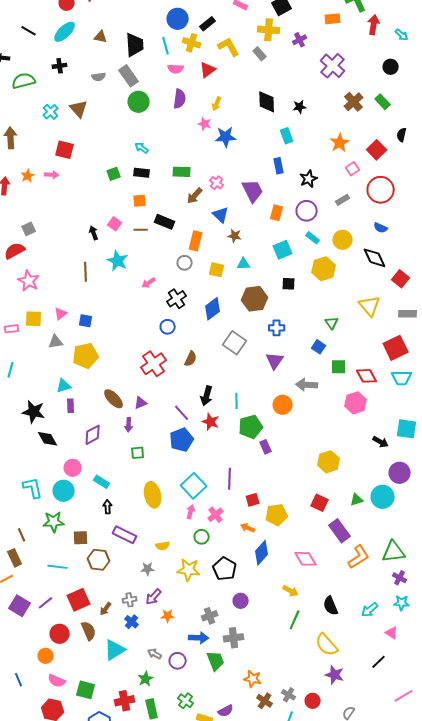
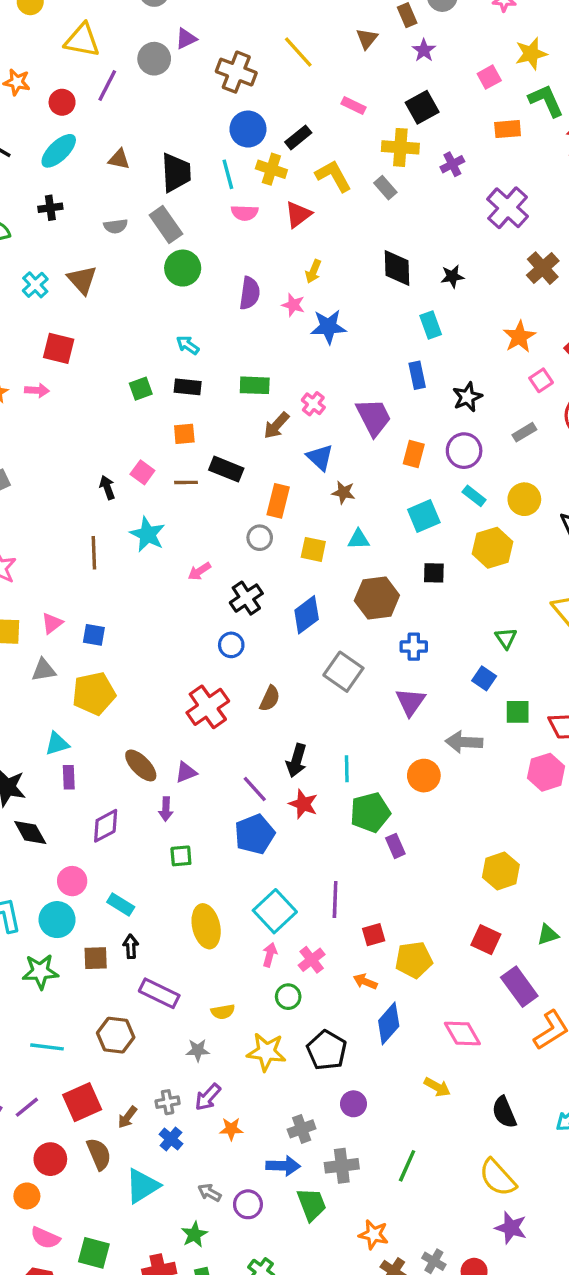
purple semicircle: (180, 99) -> (250, 293), moved
brown square: (81, 538) -> (96, 958), moved
green line: (295, 620) -> (407, 1166), moved

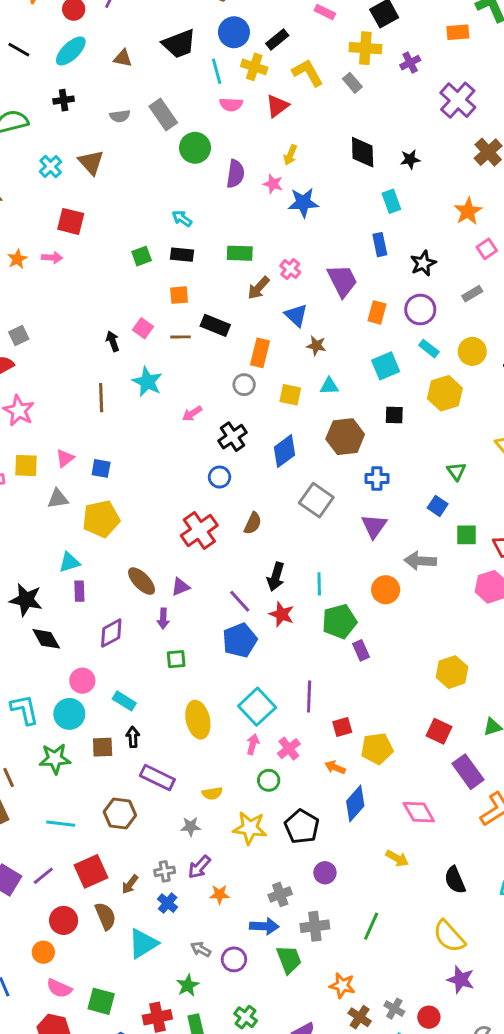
black trapezoid: (176, 173) -> (179, 44), moved, turned 72
green circle: (183, 268) -> (195, 148), moved

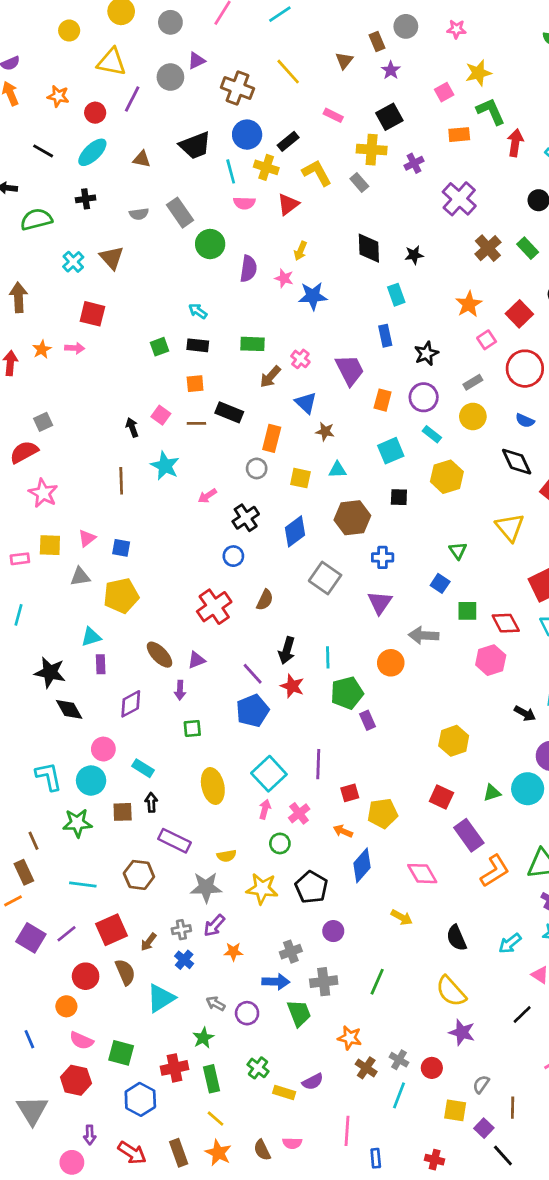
yellow circle: (472, 351) -> (473, 416), moved
gray star: (191, 827) -> (206, 887), size x1.6

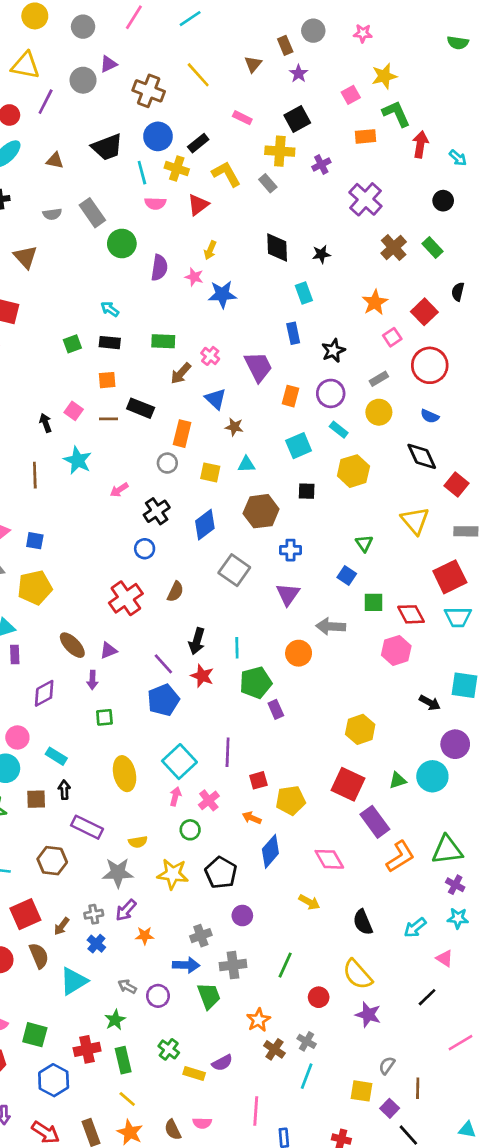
red square: (441, 797) -> (348, 784), size x1.4
orange star: (350, 1038) -> (258, 1020), turned 30
red circle: (432, 1068) -> (319, 997), moved

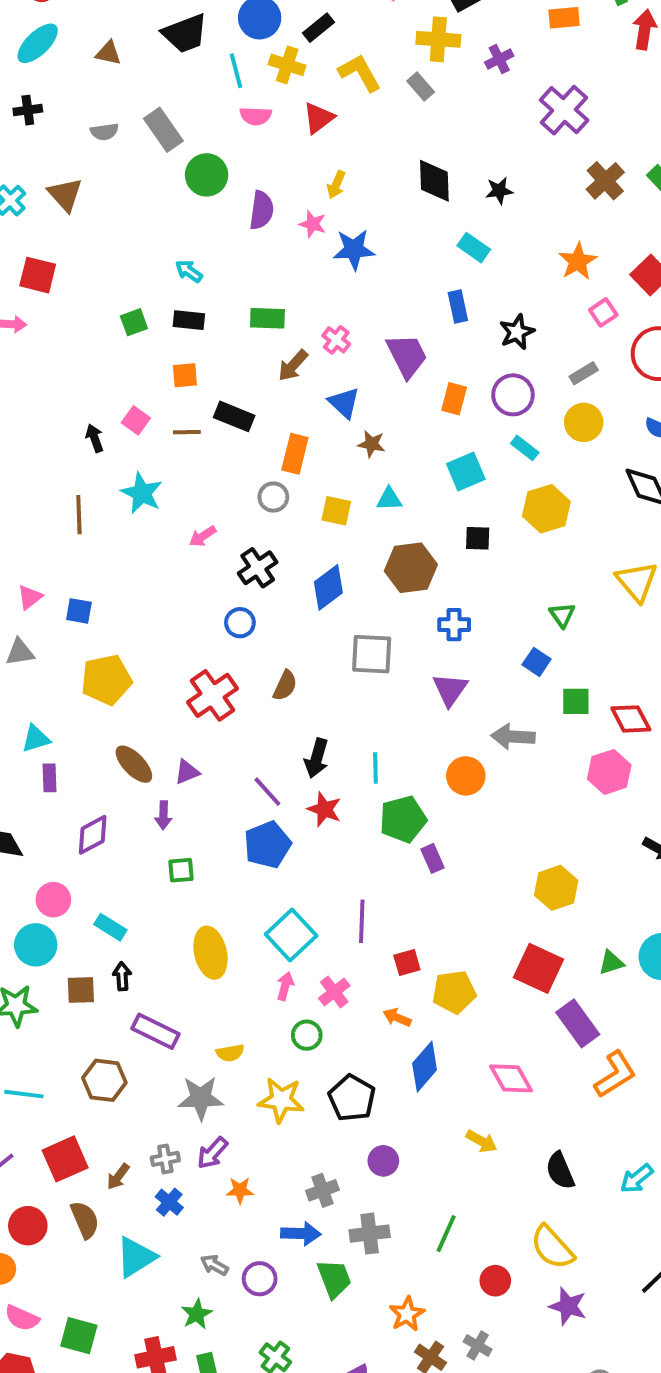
cyan rectangle: (304, 293) -> (474, 248), turned -35
gray square: (234, 570) -> (372, 654), turned -32
yellow pentagon: (35, 588) -> (106, 680), moved

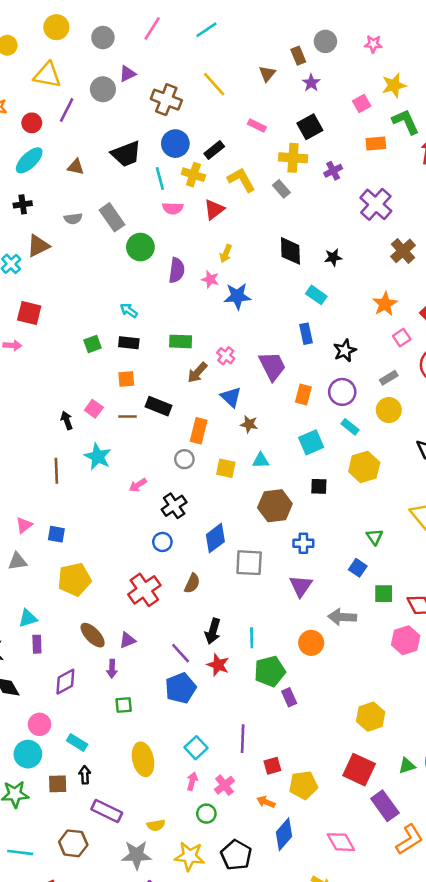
brown triangle: (65, 195) -> (38, 246), moved, turned 45
blue diamond: (328, 587) -> (215, 538), moved
cyan square: (291, 935) -> (196, 748), size x0.7

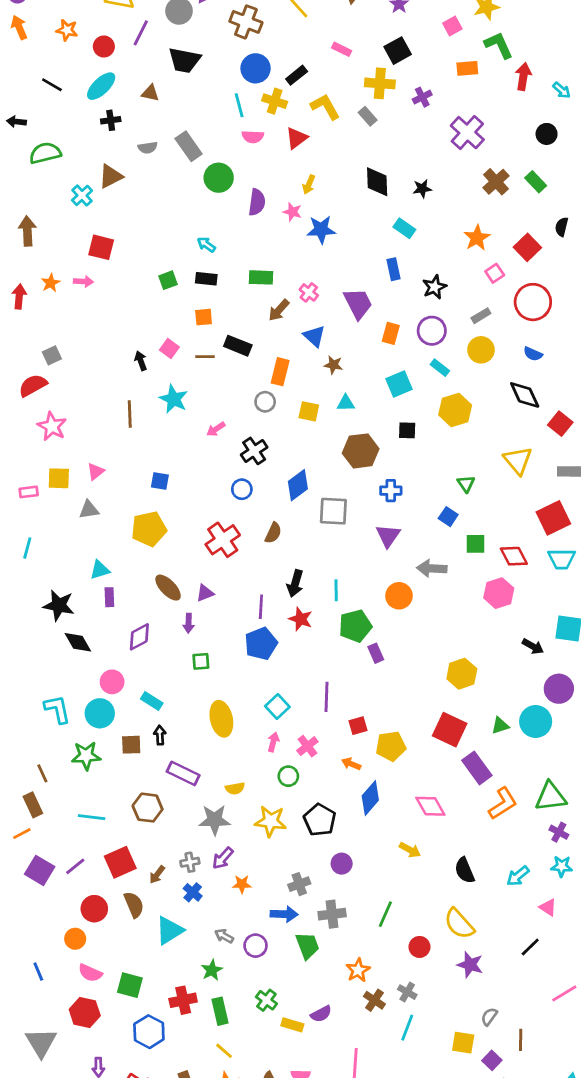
black trapezoid: (126, 154) -> (184, 60), moved, turned 32
black cross: (23, 204) -> (111, 120), moved
blue square: (56, 534) -> (160, 481), moved
purple line: (181, 653) -> (261, 607), turned 45

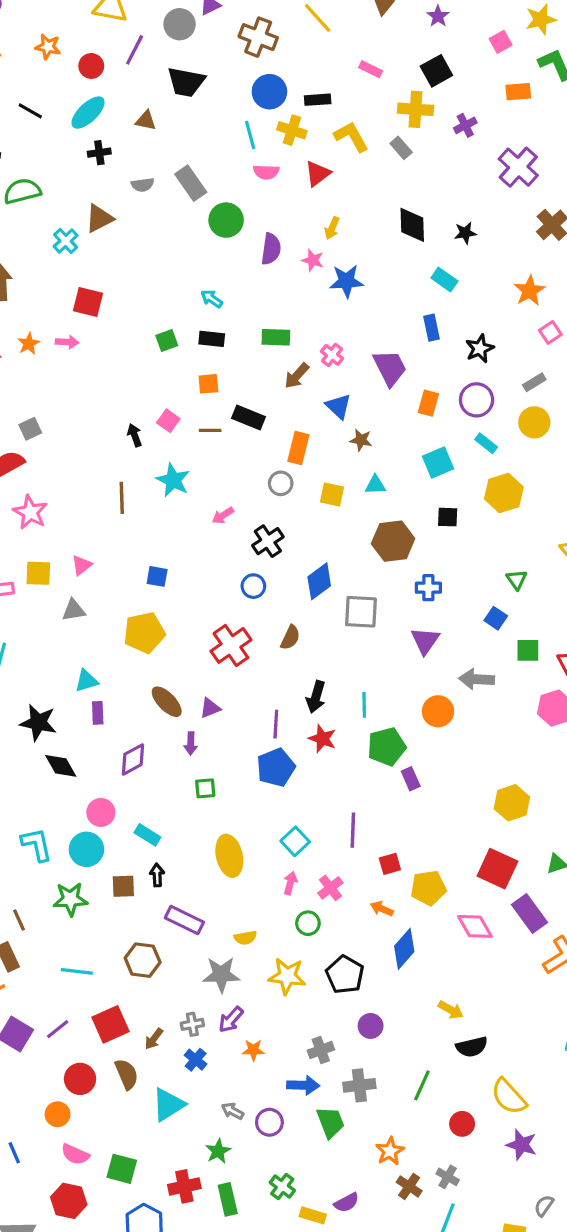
black rectangle: (297, 75) -> (318, 100), turned 35
pink diamond: (430, 806) -> (475, 926), moved
black semicircle: (465, 870) -> (472, 1047), moved, turned -80

